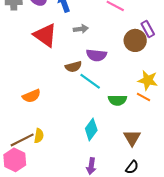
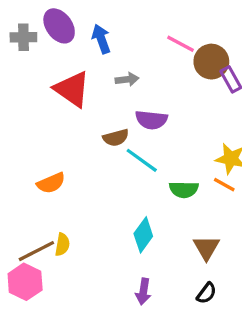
brown circle: (135, 40) -> (211, 62), moved

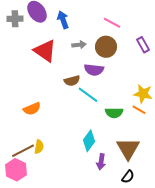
brown circle: (211, 62) -> (106, 47), moved
brown triangle: (206, 248) -> (128, 149), size x1.4
purple arrow: (143, 292) -> (101, 162), moved

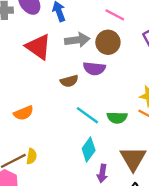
gray arrow: (79, 45) -> (77, 40), size x1.5
cyan line: (88, 95) -> (87, 115), moved

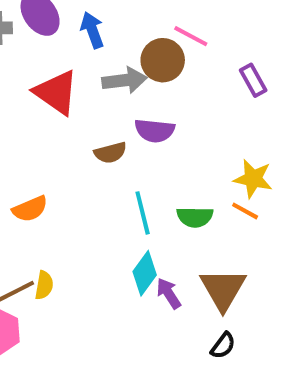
brown circle: (108, 42) -> (163, 60), moved
cyan line: (87, 115) -> (143, 213), turned 40
purple arrow: (102, 173) -> (169, 293), moved, turned 138

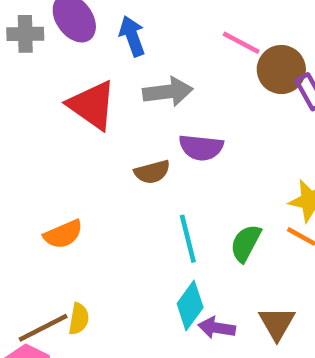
brown circle: (163, 60) -> (281, 70), moved
green semicircle: (195, 217) -> (246, 243), turned 117
brown triangle: (223, 289) -> (277, 323), size x0.7
purple arrow: (169, 293) -> (217, 328), turned -48

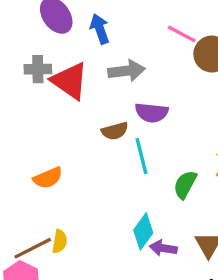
gray cross: (25, 34) -> (38, 69), moved
cyan line: (188, 239) -> (142, 156), moved

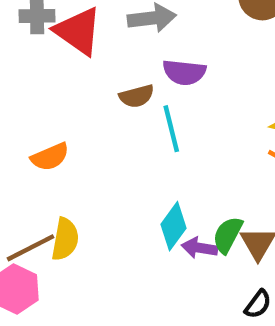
green semicircle: (185, 185) -> (228, 235), moved
yellow semicircle: (60, 241) -> (65, 239), size x1.4

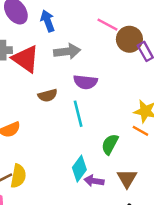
brown semicircle: (137, 96) -> (48, 95), moved
green semicircle: (228, 235) -> (110, 144), moved

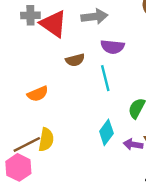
purple arrow: (94, 181) -> (133, 144), moved

